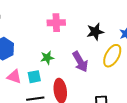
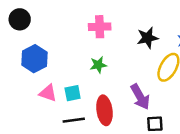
green star: (47, 58) -> (98, 65), moved
purple arrow: (80, 62) -> (140, 97), moved

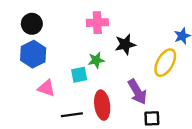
black circle: (20, 19) -> (32, 24), moved
black star: (148, 38) -> (125, 44), moved
cyan square: (73, 93) -> (79, 75), moved

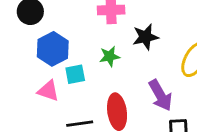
blue hexagon: (33, 54) -> (53, 49), moved
cyan square: (79, 75) -> (75, 74), moved

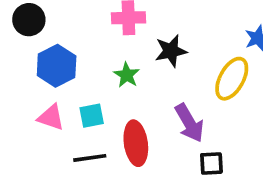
green star: (110, 56) -> (127, 75), turned -30
cyan square: (75, 74) -> (92, 116), moved

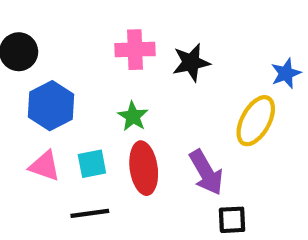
black star: (171, 51) -> (191, 63), moved
red ellipse: (136, 143) -> (144, 168), moved

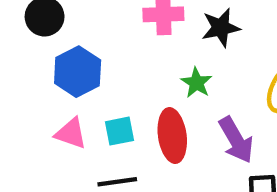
green star: (133, 116) -> (196, 83), moved

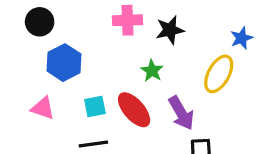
pink triangle: (71, 133) -> (43, 108), moved
red ellipse: (172, 136) -> (134, 110), turned -33

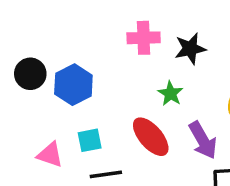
black circle: (40, 22) -> (30, 74), moved
cyan square: (95, 106) -> (90, 140), moved
pink triangle: (43, 108) -> (50, 155), moved

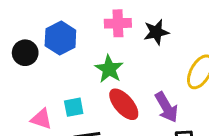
blue hexagon: (73, 85) -> (60, 38), moved
green star: (170, 94) -> (109, 69), moved, size x1.4

